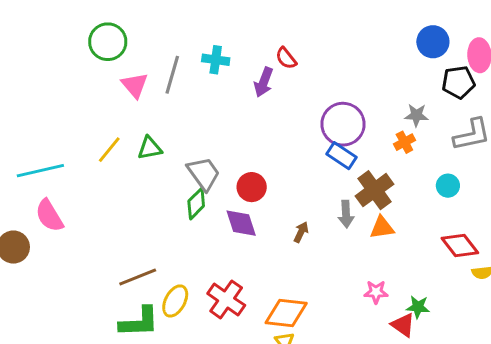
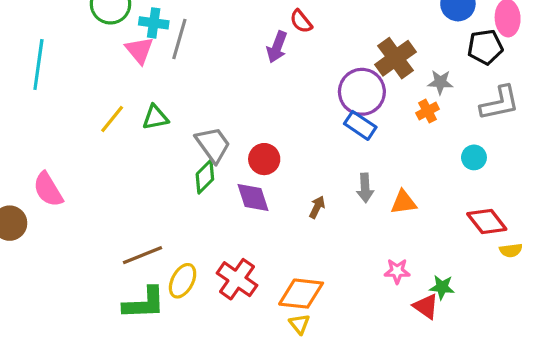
cyan cross: (216, 60) -> (154, 23), moved
cyan line: (40, 171) -> (38, 65), moved, turned -69
brown cross: (374, 190) -> (396, 58), moved

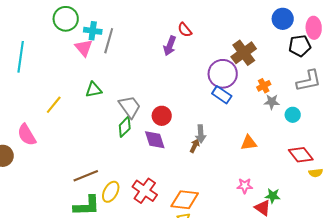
gray star: (440, 82) -> (272, 102), moved
yellow line: (112, 119) -> (54, 105), moved
gray arrow: (365, 188) -> (201, 134), moved

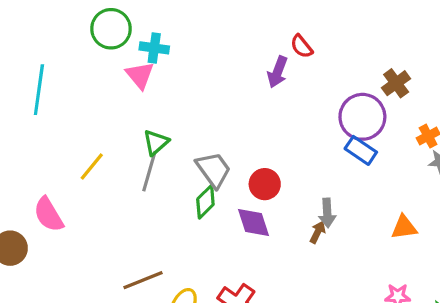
gray line: (109, 41) -> (149, 171), moved
brown cross: (244, 53) -> (396, 83), size x0.7
green triangle: (94, 90) -> (156, 142), turned -30

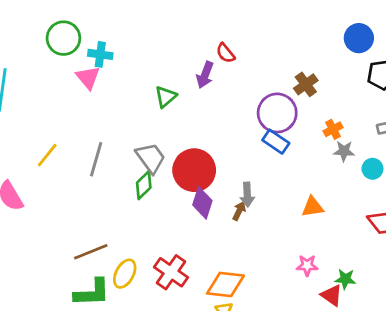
green triangle: (156, 142) -> (166, 97), moved
red circle: (265, 184) -> (194, 170), size x1.6
purple diamond: (254, 223) -> (202, 203), moved, turned 36

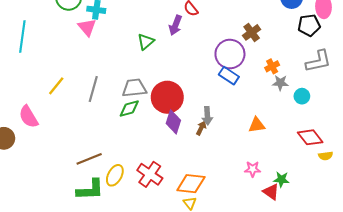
gray trapezoid: (151, 158) -> (134, 88), turned -60
green diamond: (144, 185) -> (129, 108), turned 30

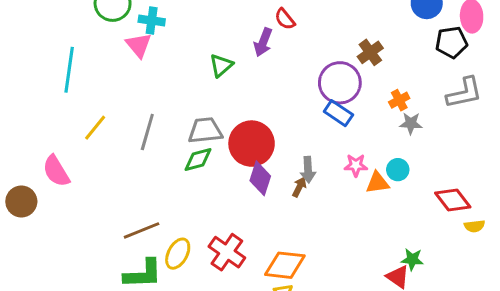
cyan line: (22, 37) -> (69, 70), moved
cyan circle: (302, 96) -> (398, 170), moved
pink star: (253, 169) -> (356, 165), moved

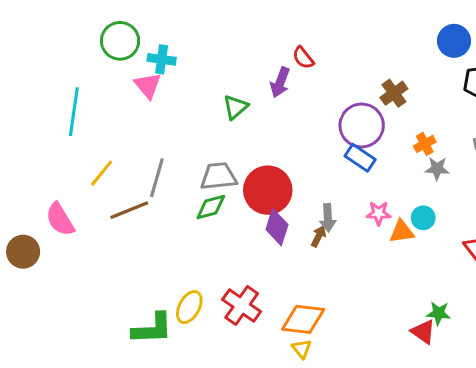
brown line: (142, 230) -> (129, 210), moved

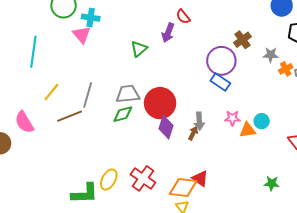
orange cross: (425, 144) -> (286, 69), moved
gray star: (437, 169) -> (271, 55), moved
red triangle: (423, 332) -> (200, 178), moved

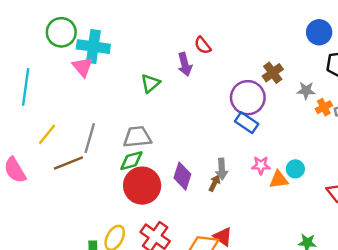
cyan cross: (91, 18) -> (93, 47), size x1.5
purple arrow: (168, 33) -> (185, 64), turned -36
red circle: (160, 103) -> (142, 186), moved

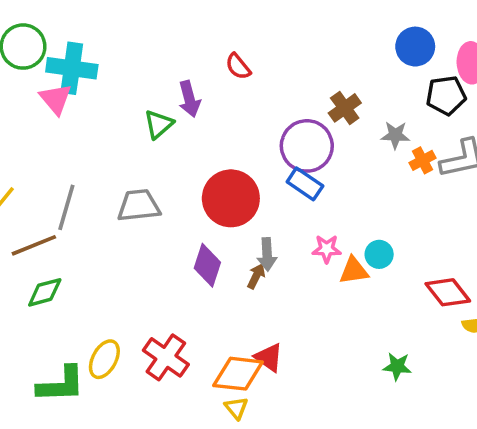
purple arrow: (185, 64) -> (189, 99), moved
green diamond: (131, 161) -> (45, 292), moved
red circle: (142, 186) -> (231, 198), moved

